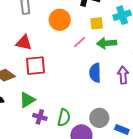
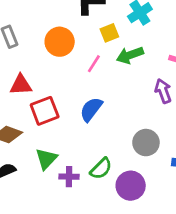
blue semicircle: (95, 73) -> (91, 109), moved, turned 54
green semicircle: (64, 118) -> (101, 169), turned 48
gray circle: (99, 118) -> (146, 143), moved

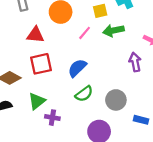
red triangle: (21, 85) -> (35, 35), moved
green semicircle: (101, 169) -> (84, 94), moved

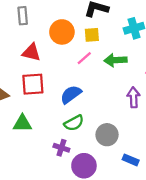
yellow square: (100, 11) -> (92, 35), moved
green triangle: (37, 101) -> (22, 123), turned 30
purple cross: (52, 118) -> (61, 148), moved

